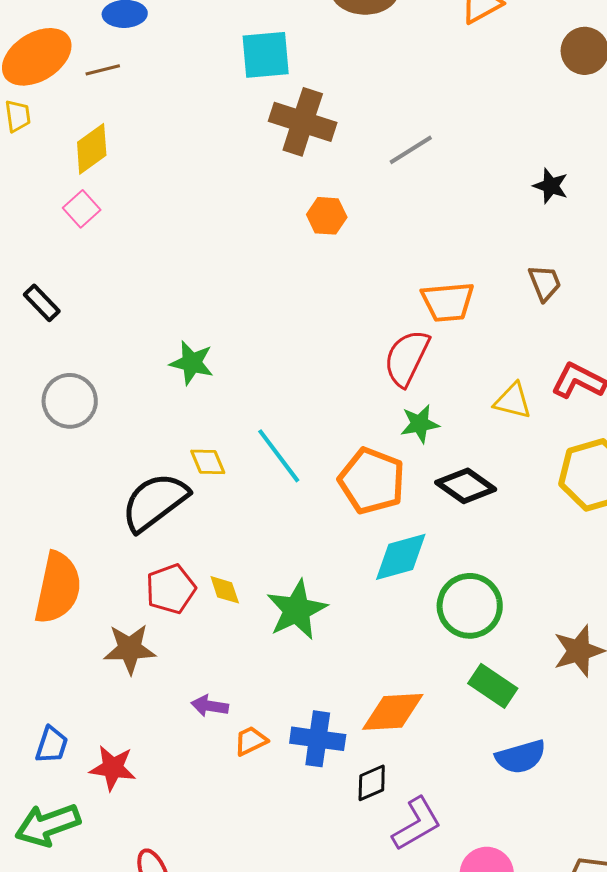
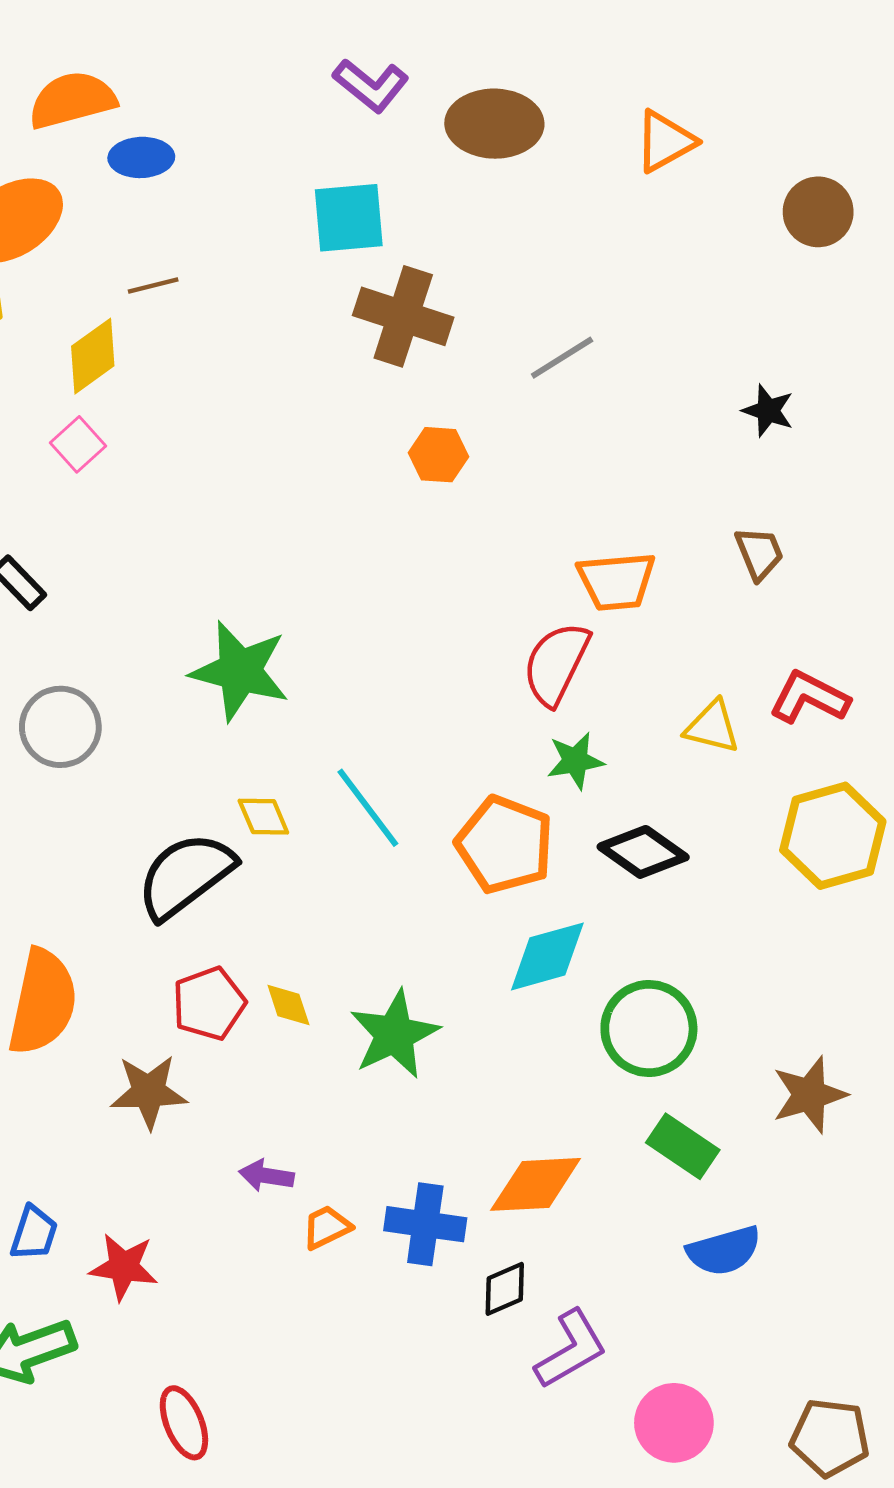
brown line: (103, 70) -> (153, 285), moved
green star: (192, 363) -> (240, 671), size x1.5

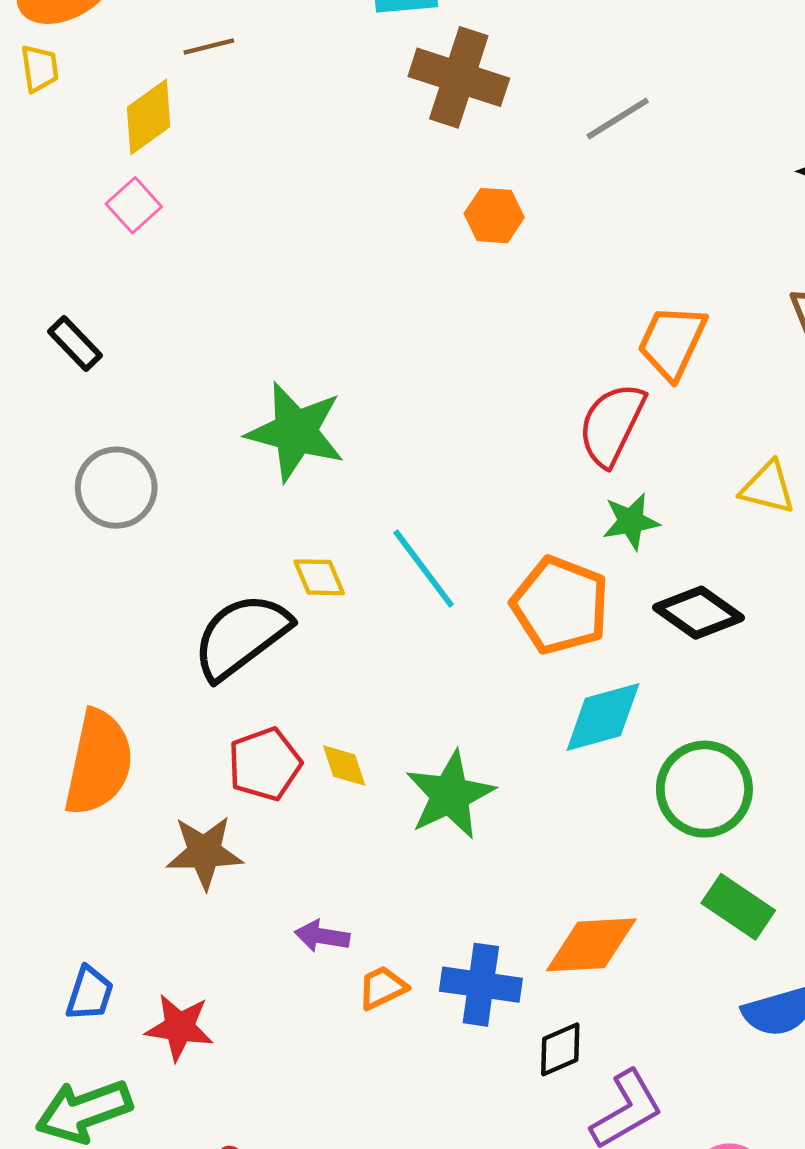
orange trapezoid: (617, 581) -> (672, 342), turned 120

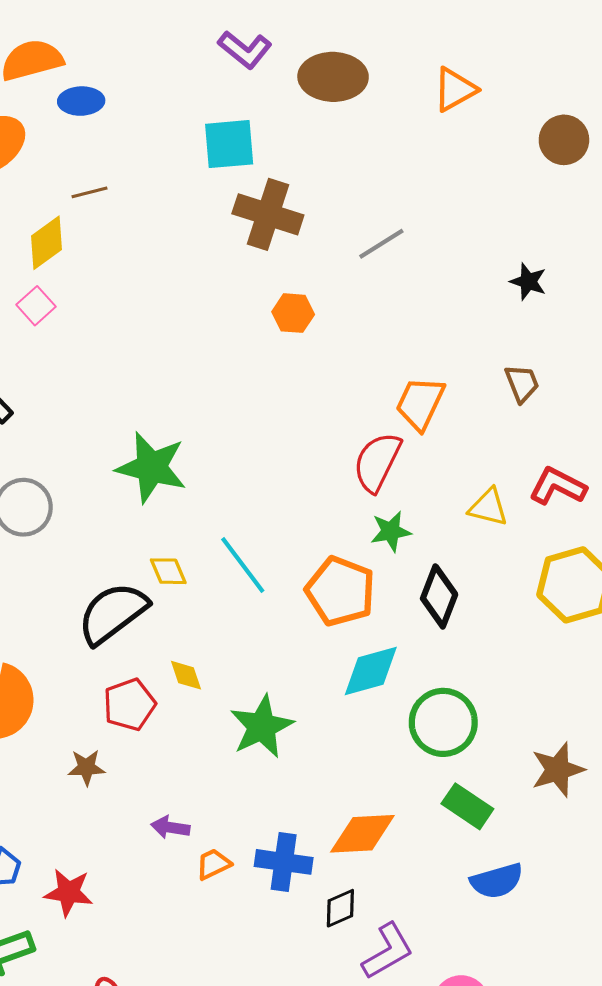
black diamond: (699, 613) -> (439, 596), turned 76
yellow diamond: (344, 766) -> (186, 675), moved
brown star: (204, 852) -> (86, 768), size x0.7

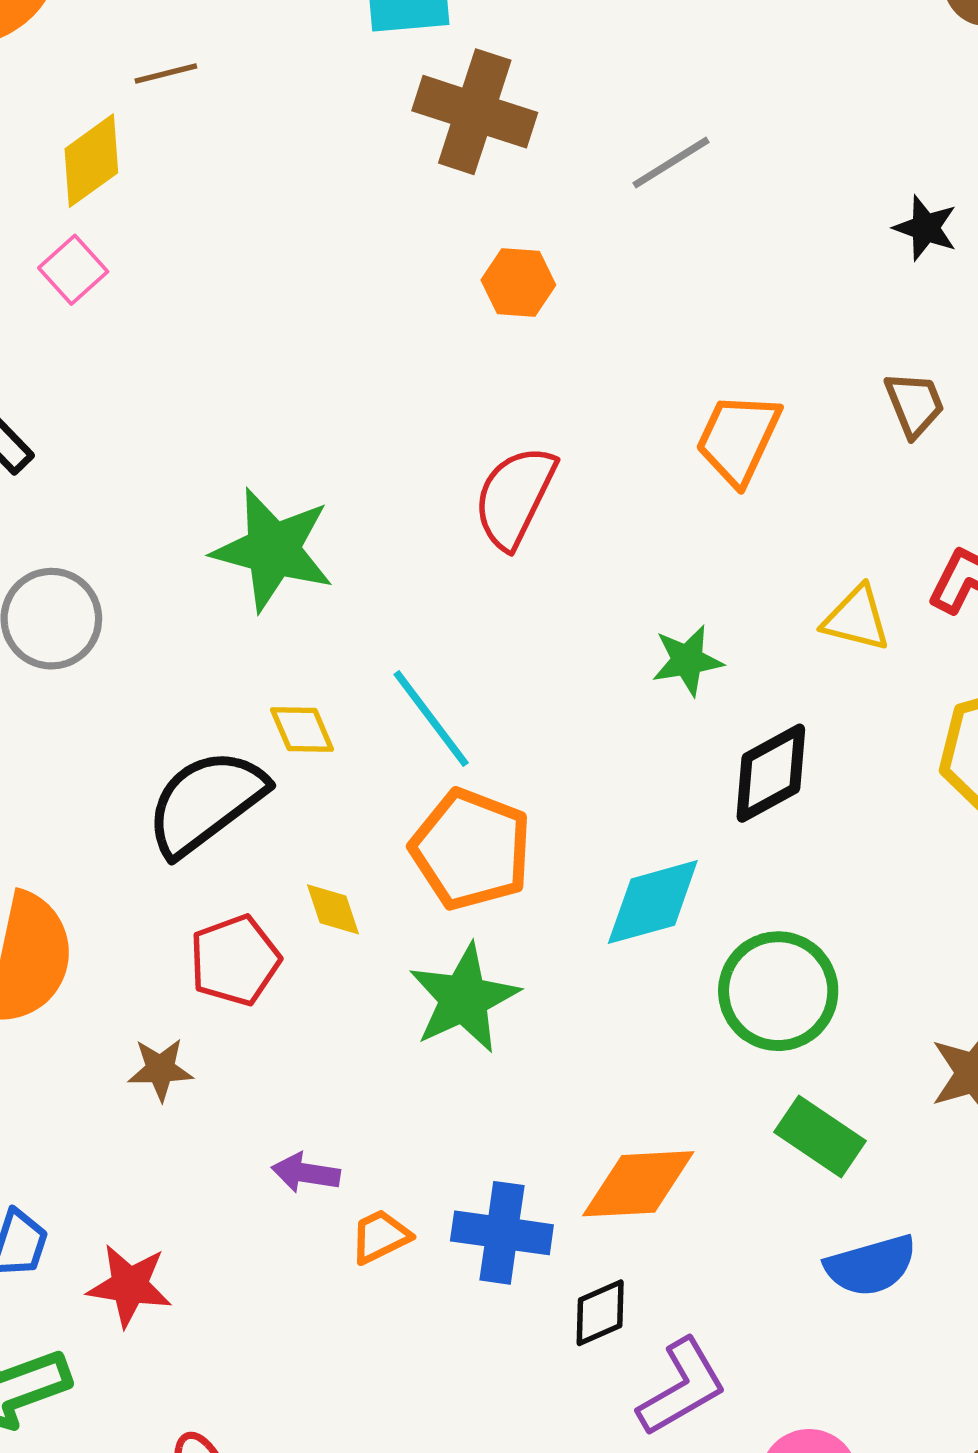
red semicircle: (377, 462) -> (515, 497), moved
orange pentagon: (340, 591) -> (471, 849), moved
black diamond: (439, 596) -> (771, 773), turned 40

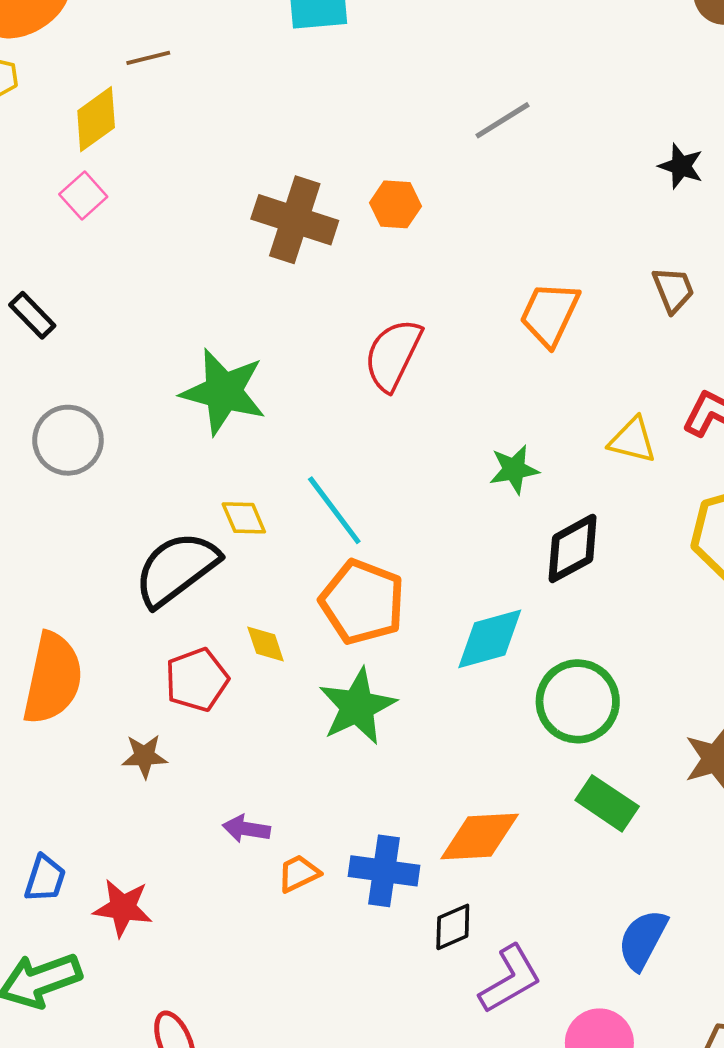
brown cross: (475, 112) -> (295, 220), moved
blue semicircle: (871, 1266) -> (643, 940), moved, turned 134

